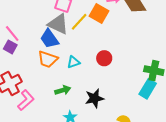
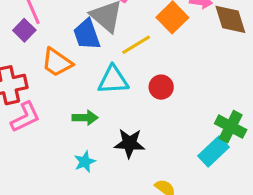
yellow line: (79, 22) -> (136, 45), moved
orange trapezoid: (48, 59) -> (57, 62), moved
cyan triangle: (73, 62) -> (113, 80), size x1.5

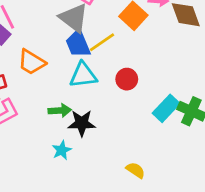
blue trapezoid: (87, 34) -> (78, 44), moved
black star: (129, 143) -> (82, 123), moved
cyan rectangle: (214, 151) -> (166, 108), moved

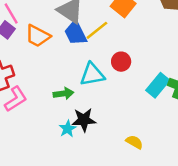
orange trapezoid: (32, 62) -> (38, 36), moved
cyan triangle: (83, 75) -> (92, 74), moved
black star: (82, 123) -> (84, 120), moved

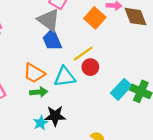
yellow line: (97, 30) -> (83, 54), moved
orange trapezoid: (38, 36) -> (34, 73), moved

